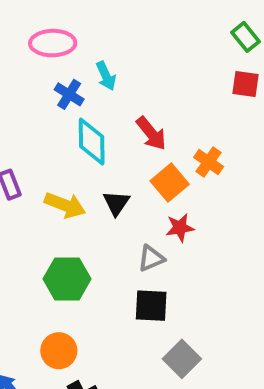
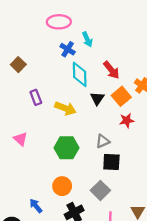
black triangle: (116, 203) -> (97, 98), moved
gray triangle: (151, 258) -> (103, 141), moved
gray square: (182, 359) -> (100, 190), moved

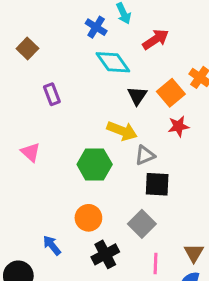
red arrow: (111, 70) -> (156, 39), moved, turned -84
cyan diamond: (80, 74) -> (113, 62), turned -35
yellow arrow: (65, 108) -> (122, 131), moved

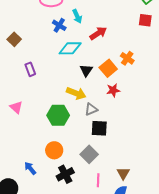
cyan diamond: (113, 62) -> (70, 48), turned -55

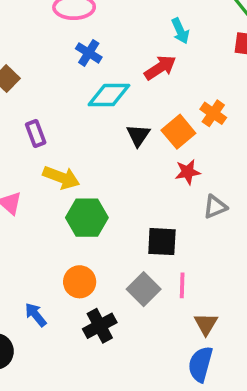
cyan arrow: (77, 16) -> (180, 31), moved
yellow arrow: (76, 93) -> (61, 177), moved
gray triangle: (91, 109) -> (215, 207), moved
pink line: (98, 180) -> (182, 285), moved

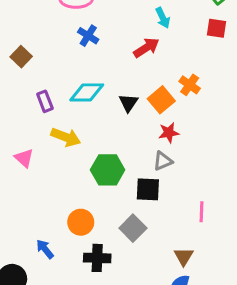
cyan diamond: (109, 95) -> (87, 92), moved
gray triangle: (215, 207) -> (163, 161), moved
green hexagon: (87, 218) -> (108, 170), moved
pink line: (182, 285) -> (202, 212), moved
black cross: (100, 326) -> (97, 258), turned 30

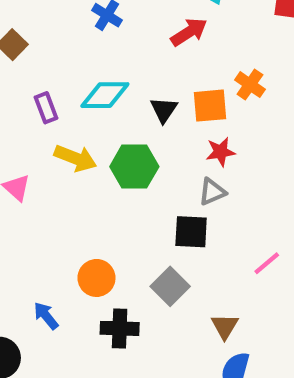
orange square: (161, 100) -> (210, 106), turned 35
green hexagon: (108, 170) -> (134, 167), moved
pink line: (202, 212) -> (267, 263), turned 48
brown triangle: (184, 256) -> (225, 326), moved

